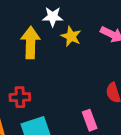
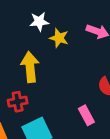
yellow arrow: (30, 43) -> (30, 67), moved

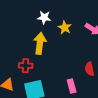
white star: (39, 22) -> (44, 18), moved

